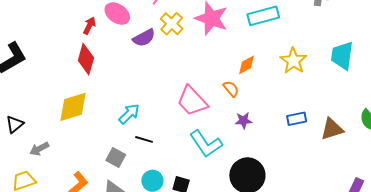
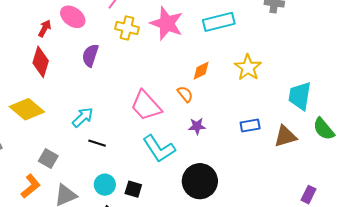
yellow cross: (172, 24) -> (127, 28), turned -30
purple semicircle: (144, 38) -> (90, 55), moved, turned 135
cyan trapezoid: (342, 56) -> (300, 96), moved
yellow diamond: (73, 107) -> (27, 109), turned 56
gray square: (116, 158) -> (48, 159), moved

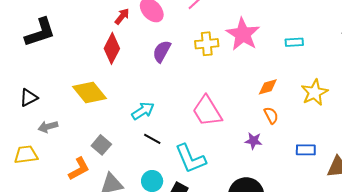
cyan rectangle: (219, 22) -> (294, 42), size x0.6
yellow cross: (127, 28) -> (207, 44), moved, turned -30
orange semicircle: (185, 94) -> (271, 115), moved
cyan L-shape: (159, 149) -> (190, 159), moved

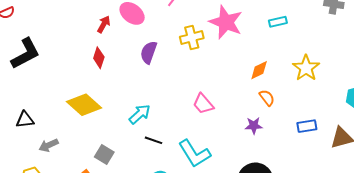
red diamond: (112, 48) -> (99, 58), size x0.7
black triangle: (29, 98) -> (25, 120), turned 30
pink trapezoid: (207, 111) -> (203, 104), size x0.7

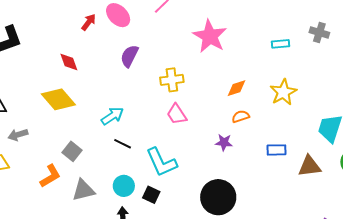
cyan rectangle: (278, 22) -> (281, 44), moved
yellow cross: (192, 38) -> (172, 80), moved
red diamond: (99, 58) -> (69, 62), moved, turned -45
orange semicircle: (267, 98) -> (241, 116), turned -78

